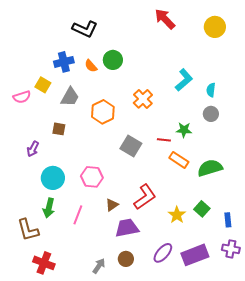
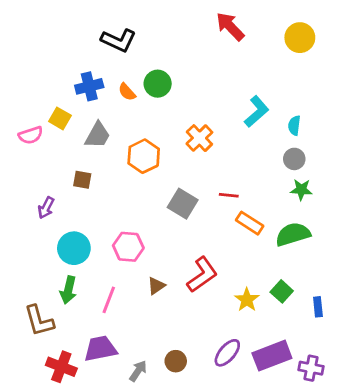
green star: (184, 130) -> (301, 190), moved
purple trapezoid: (127, 228) -> (100, 349), moved
purple cross: (231, 249) -> (311, 368), moved

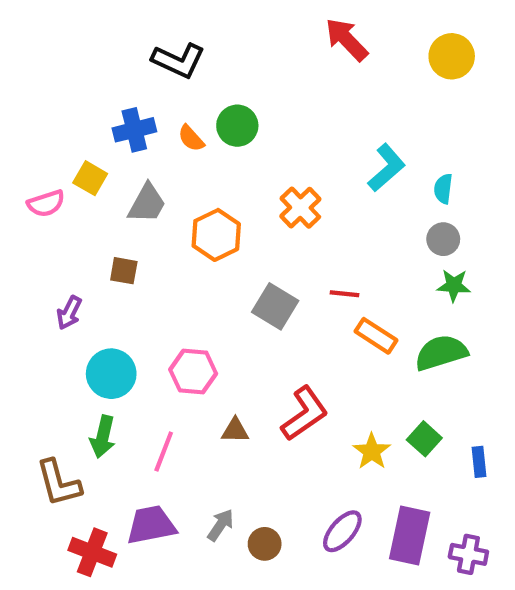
brown triangle: (156, 286) -> (235, 430), turned 36
purple rectangle: (272, 356) -> (410, 535), turned -57
gray arrow: (138, 371) -> (220, 525), moved

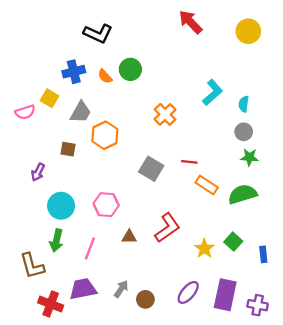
orange hexagon: (216, 235) -> (105, 135), moved

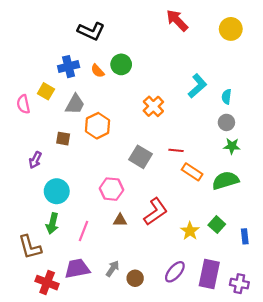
pink semicircle: (25, 112) -> (23, 104), turned 96
pink hexagon: (106, 205) -> (111, 189), moved

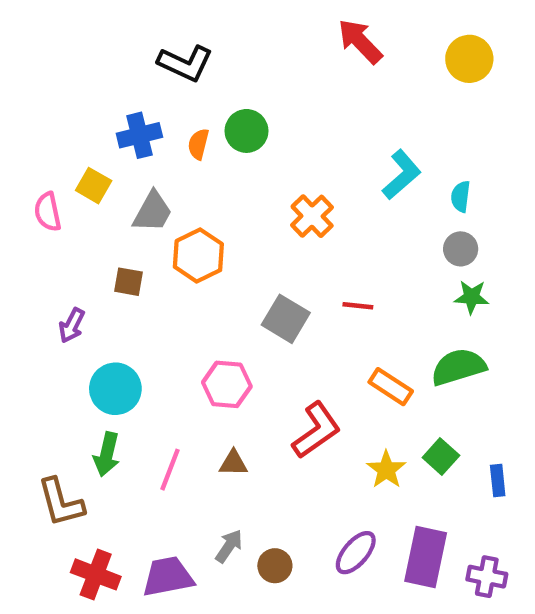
orange semicircle: (98, 71) -> (198, 144), turned 56
orange rectangle: (192, 172) -> (391, 387), moved
brown triangle: (120, 220) -> (233, 463), moved
purple trapezoid: (77, 269) -> (168, 577), moved

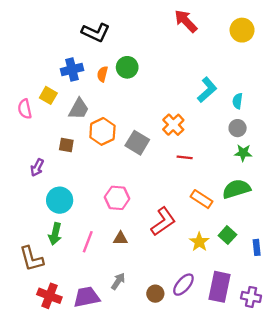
orange cross: (312, 216) -> (173, 125), moved
gray square: (286, 319) -> (137, 143), moved
brown circle: (275, 566) -> (155, 294), moved

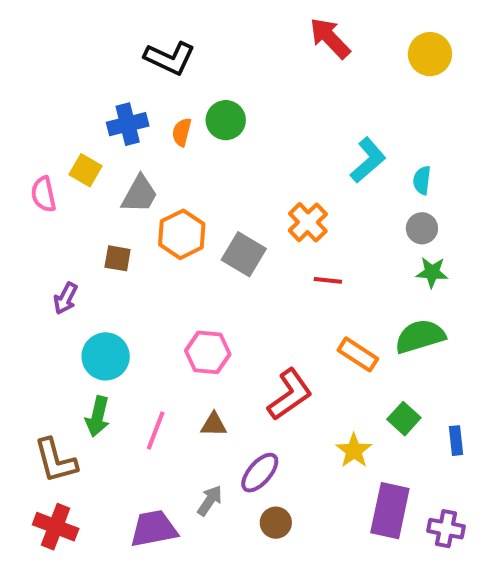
yellow star: (199, 242) -> (354, 451), moved
purple ellipse: (183, 285) -> (260, 473), moved
red cross: (49, 296) -> (56, 527), moved

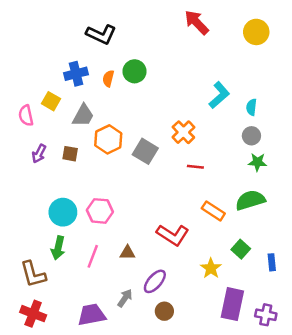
purple arrow: (66, 298) -> (39, 154), moved
pink hexagon: (208, 352) -> (100, 211), moved
red L-shape: (290, 394) -> (173, 235), turned 68

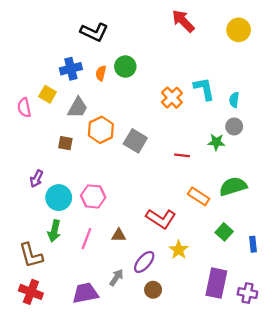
cyan L-shape: (219, 95) -> (204, 89), turned -60
orange cross: (183, 132) -> (172, 98), moved
purple arrow: (39, 154) -> (36, 179), moved
green star: (257, 162) -> (216, 142), moved
yellow star: (211, 268) -> (179, 250), moved

